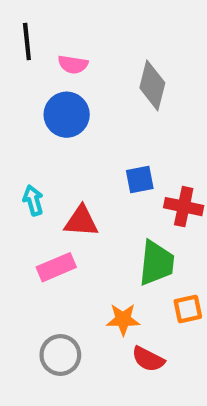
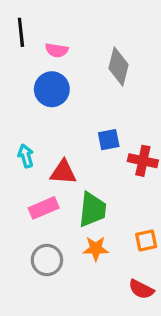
green trapezoid: (156, 263) -> (92, 210), moved
gray circle: (60, 355) -> (47, 260), moved
red semicircle: (148, 359) -> (141, 289), moved

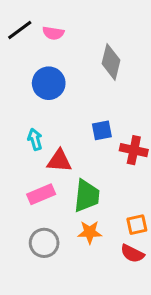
black line: (21, 32) -> (20, 30), turned 60
pink semicircle: (57, 50) -> (53, 33), moved
cyan arrow: (26, 156) -> (35, 139), moved
red semicircle: (141, 289) -> (132, 254), moved

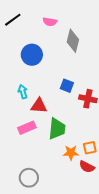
pink semicircle: (53, 33) -> (50, 22), moved
blue square: (102, 130) -> (67, 86), turned 32
orange star: (90, 232) -> (71, 153), moved
gray circle: (44, 243) -> (29, 178), moved

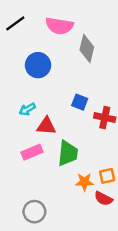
pink semicircle: (50, 22) -> (59, 26), size x1.6
cyan arrow: (23, 92) -> (27, 109), turned -104

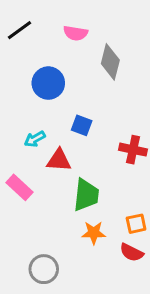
pink semicircle: (59, 26) -> (76, 33), size x0.7
blue square: (80, 102) -> (82, 125), moved
pink rectangle: (32, 152) -> (20, 187), moved, turned 66
orange star: (84, 182) -> (94, 233), moved

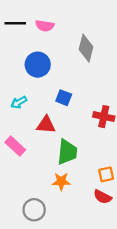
black line: (20, 30) -> (15, 23), turned 36
pink semicircle: (76, 33) -> (45, 26), moved
cyan arrow: (35, 139) -> (19, 102), moved
orange star: (94, 233) -> (61, 181), moved

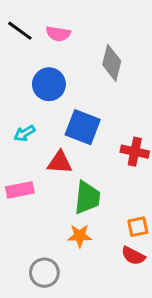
black line: (15, 23) -> (20, 31), turned 36
blue square: (64, 98) -> (83, 127), size x1.6
pink rectangle: (15, 146) -> (20, 190), turned -54

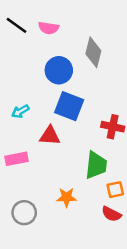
blue circle: (49, 84) -> (59, 70), moved
green trapezoid: (87, 198) -> (96, 165), moved
gray circle: (44, 273) -> (24, 213), moved

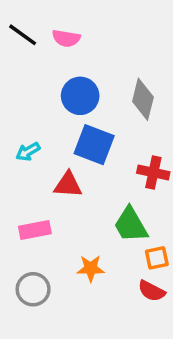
gray diamond: (93, 52) -> (143, 99), moved
pink rectangle: (16, 159) -> (35, 230), moved
green trapezoid: (96, 165) -> (131, 225), turned 144

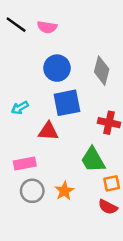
blue square: (94, 145) -> (67, 103), turned -32
orange star: (91, 268) -> (64, 191), turned -30
gray circle: (33, 289) -> (32, 191), moved

